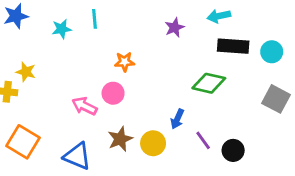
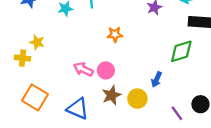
green diamond: (209, 83) -> (181, 51), turned -30
pink circle: (113, 93) -> (106, 70), moved
purple line: (203, 140) -> (177, 113), moved

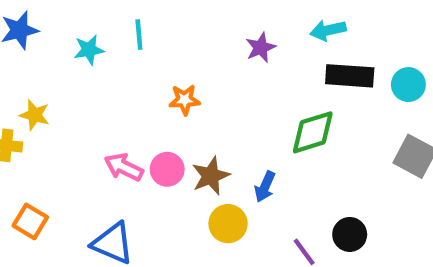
brown star: (112, 95) -> (211, 176), moved
orange square: (35, 97) -> (30, 221), size x0.7

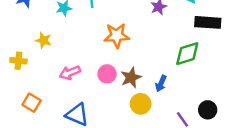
orange star: (185, 100) -> (117, 36), size x1.5
yellow star: (35, 115) -> (44, 40), moved
pink arrow: (124, 167) -> (70, 73), moved, turned -48

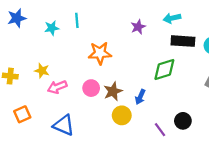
yellow star: (44, 40) -> (42, 71), moved
orange square: (32, 103) -> (22, 114), turned 35

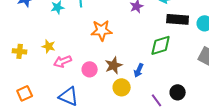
pink circle: (91, 88) -> (90, 69), moved
orange square: (22, 114) -> (25, 93), moved

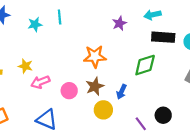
orange star: (102, 30) -> (95, 56), moved

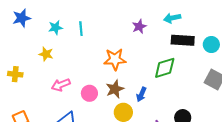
cyan line: (60, 17) -> (81, 29), moved
yellow star: (25, 66) -> (46, 54), moved

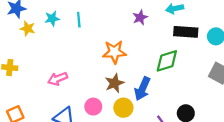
yellow star: (46, 54) -> (28, 29), moved
pink circle: (89, 93) -> (93, 107), moved
blue arrow: (141, 94) -> (142, 89), size x1.5

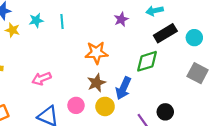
black rectangle: (186, 32) -> (165, 33), turned -35

